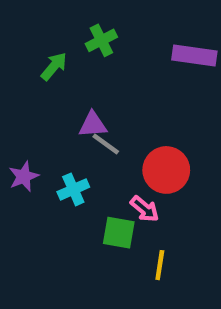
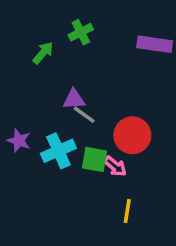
purple star: (24, 176) -> (19, 140), turned -30
cyan cross: (73, 189) -> (58, 151), size x1.4
green square: (119, 233) -> (95, 159), moved

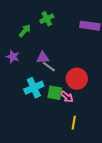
purple star: (19, 140) -> (13, 57), moved

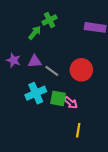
green arrow: (25, 31) -> (35, 33), moved
purple triangle: (43, 58) -> (35, 61), moved
red circle: (77, 79) -> (81, 70), moved

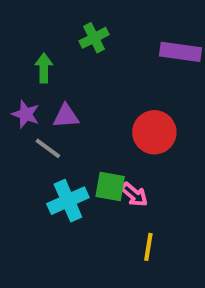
green arrow: (35, 33) -> (44, 68), moved, turned -40
gray line: (52, 71) -> (48, 148), moved
cyan cross: (36, 93) -> (68, 201), moved

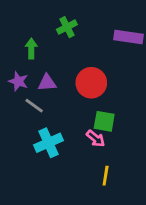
red circle: (154, 132) -> (91, 83), moved
green square: (110, 187) -> (104, 121), moved

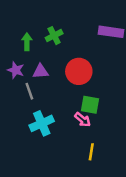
green cross: (67, 27) -> (54, 36), moved
gray line: (34, 106) -> (29, 91), turned 35

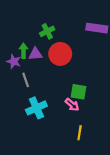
green arrow: (27, 42) -> (23, 51), moved
purple triangle: (40, 71) -> (35, 54), moved
red circle: (79, 71) -> (60, 54), moved

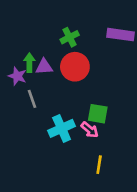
green cross: (47, 31) -> (70, 37), moved
cyan cross: (36, 108) -> (62, 128), moved

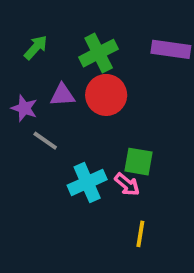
green cross: (70, 37) -> (99, 53), size x1.4
green arrow: (29, 63) -> (36, 47), moved, turned 42
gray line: (32, 99) -> (45, 141), turned -36

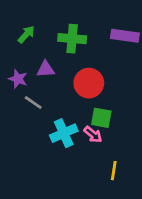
green cross: (99, 53) -> (72, 39), turned 32
red circle: (106, 95) -> (89, 83), moved
yellow line: (140, 234) -> (114, 171), moved

